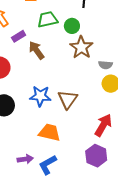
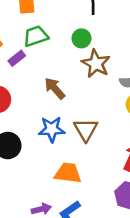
green trapezoid: (48, 19) -> (36, 36), moved
brown arrow: (36, 50) -> (55, 88), moved

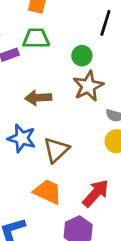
brown arrow: (55, 88) -> (38, 98), turned -70
orange trapezoid: (68, 173) -> (48, 192), moved

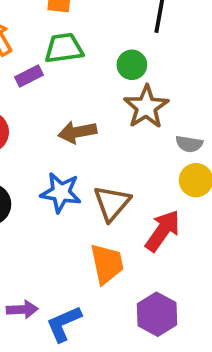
orange trapezoid: (48, 192) -> (107, 264), turned 60
red arrow: (96, 193) -> (163, 231), moved

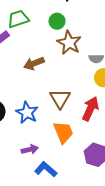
blue star: (61, 193) -> (27, 113), moved, turned 30
purple arrow: (22, 310) -> (30, 149), moved
blue L-shape: (64, 324) -> (46, 169), turned 75

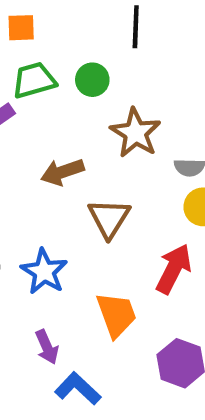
green circle: (57, 21) -> (92, 80), moved
brown triangle: (60, 99) -> (109, 218), moved
purple arrow: (30, 149) -> (47, 347), turned 77

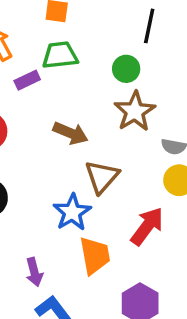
green circle: (92, 80) -> (126, 69), moved
brown arrow: (62, 172) -> (70, 133), turned -148
blue star: (44, 272) -> (72, 212), moved

